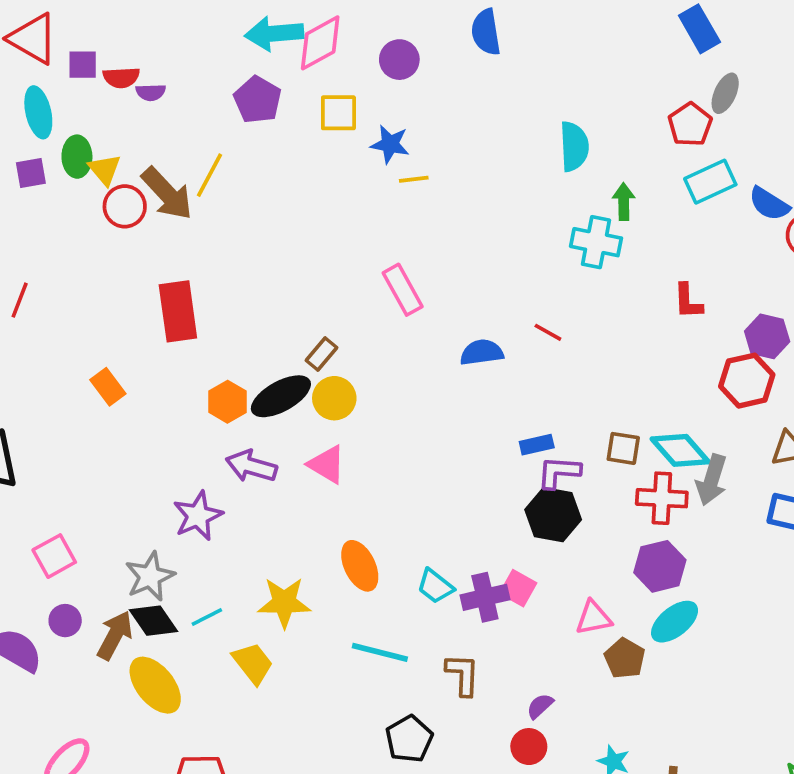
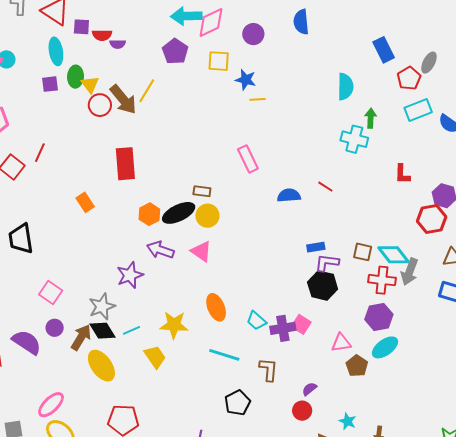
blue rectangle: (699, 29) -> (384, 50), moved
brown rectangle: (321, 354) -> (202, 191), turned 54
pink square: (54, 556) -> (51, 292), turned -30

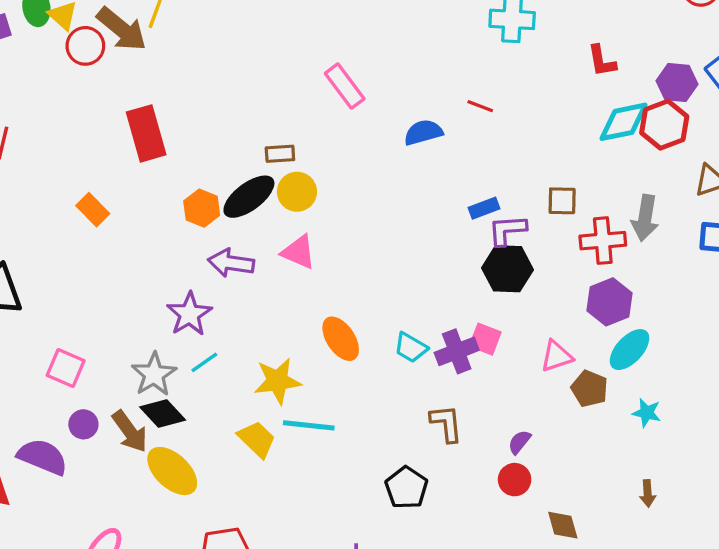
cyan diamond: (394, 255) -> (624, 122), moved, turned -52
cyan line: (132, 330) -> (204, 362), moved
brown arrow: (81, 337) -> (130, 431), turned 124
cyan line: (224, 355) -> (309, 425), moved
cyan star: (348, 421) -> (647, 413), moved

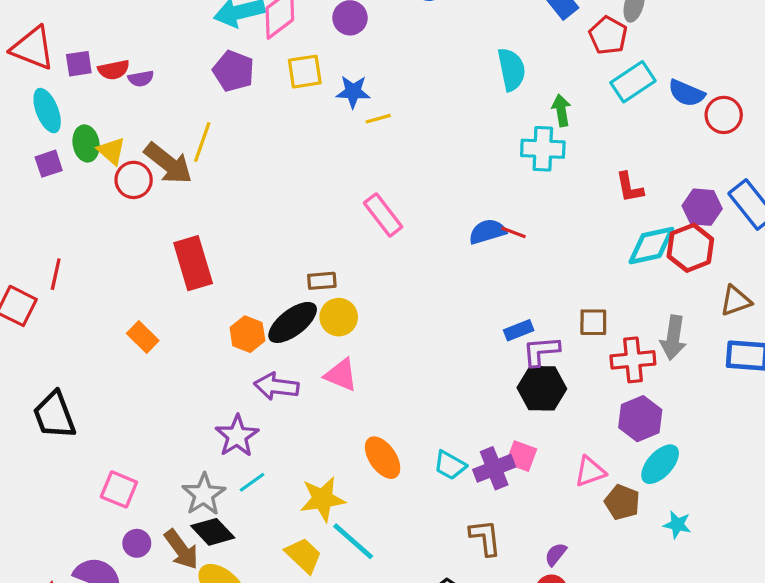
blue semicircle: (423, 132) -> (487, 232), moved
cyan line: (309, 425) -> (353, 541), turned 36

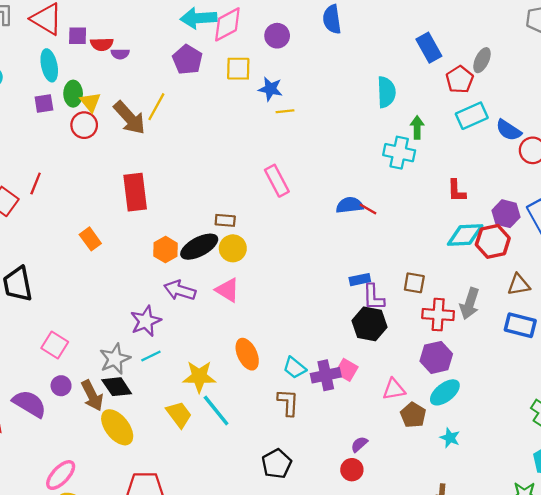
red circle: (134, 180) -> (84, 125), moved
purple L-shape: (541, 351) -> (373, 297), turned -96
brown L-shape: (485, 537) -> (288, 402), moved

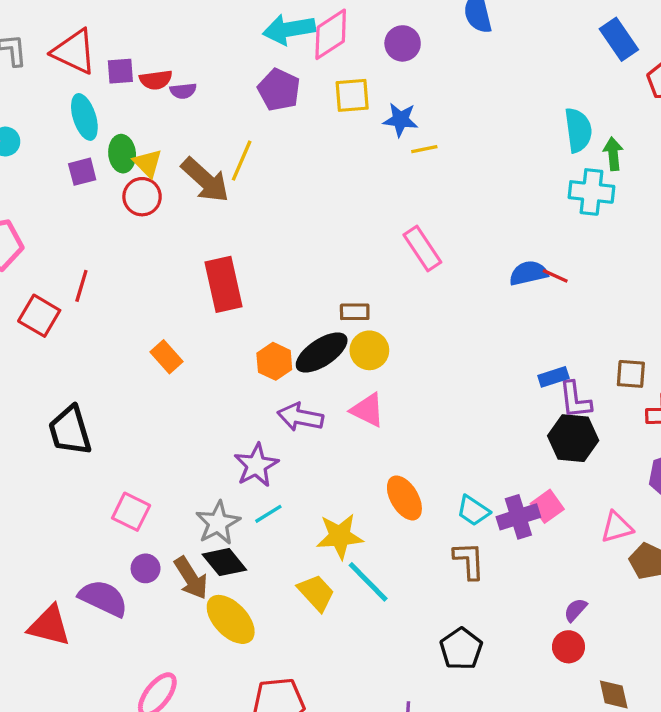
cyan semicircle: (386, 92) -> (578, 130), moved
pink square: (347, 370) -> (547, 506), turned 30

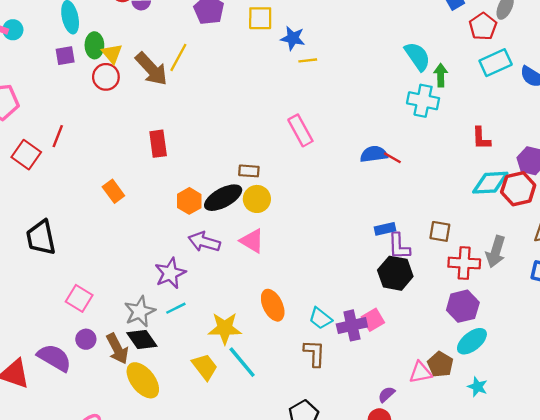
cyan semicircle: (578, 130) -> (417, 56), turned -32
red rectangle: (224, 284) -> (158, 144), size x0.7
pink triangle: (617, 527) -> (420, 372), moved

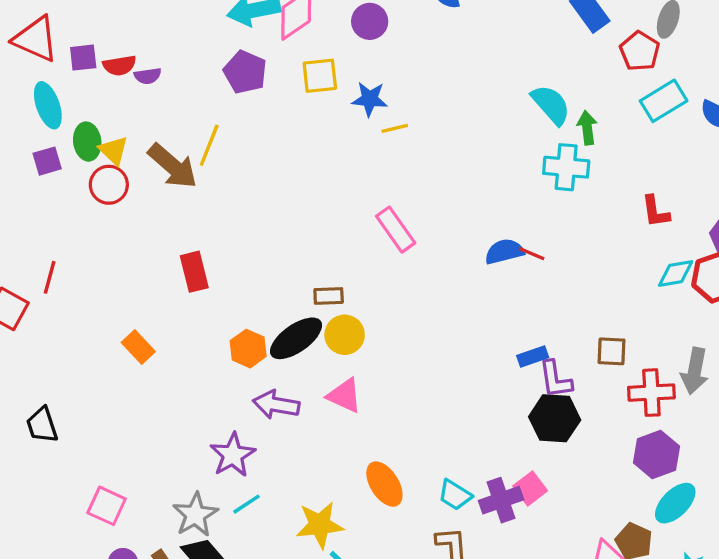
cyan diamond: (490, 183) -> (676, 273), size x0.7
black trapezoid: (41, 238) -> (42, 425), size x0.7

